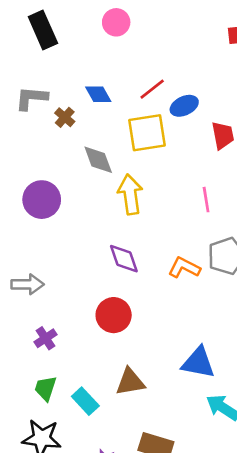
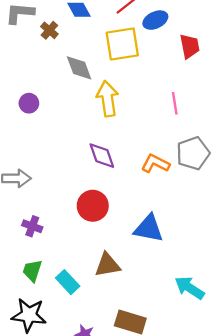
purple circle: (42, 200) -> (29, 103), size x0.6
purple cross: (46, 338) -> (32, 226), turned -36
blue triangle: (198, 363) -> (149, 229), moved

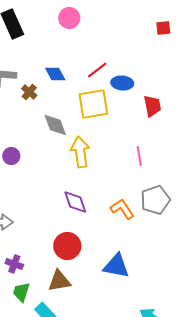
blue ellipse: (155, 20) -> (122, 83), turned 30
orange L-shape: (155, 164) -> (122, 209), turned 30
brown triangle: (108, 265) -> (59, 281), moved
green trapezoid: (32, 271) -> (21, 292), moved

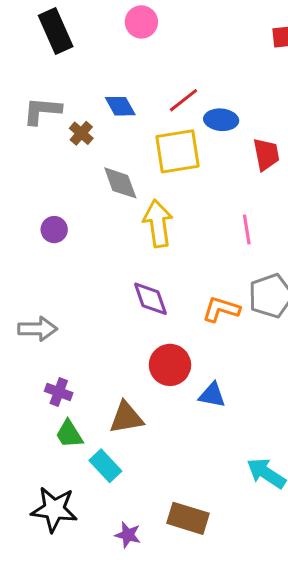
orange L-shape: (122, 209) -> (221, 309), turned -40
red circle: (67, 246) -> (170, 365), moved
blue triangle: (116, 266) -> (212, 395), size x0.7
green trapezoid: (21, 292) -> (69, 434), turned -50

